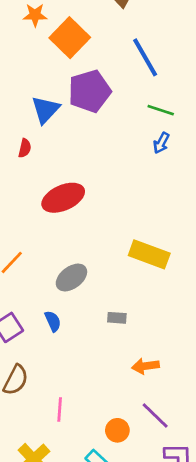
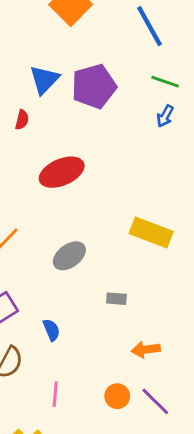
purple pentagon: (90, 91) -> (94, 86), moved
blue semicircle: (53, 321) -> (51, 330), moved
orange circle: (117, 430) -> (117, 396), moved

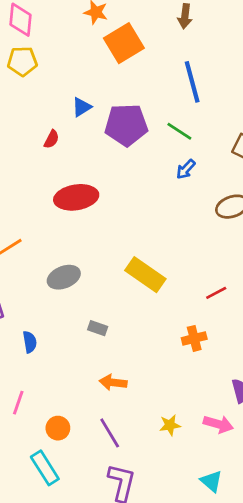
blue triangle: (44, 80) -> (82, 107), size x0.7
green line: (165, 82) -> (179, 131), moved
orange circle: (117, 396) -> (58, 428), moved

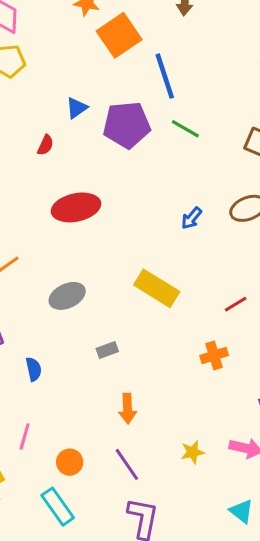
blue line: (192, 82) -> (165, 76), moved
blue arrow: (186, 169) -> (192, 218), moved
gray rectangle: (98, 328) -> (107, 350), turned -36
orange arrow: (113, 382) -> (128, 409), turned -96

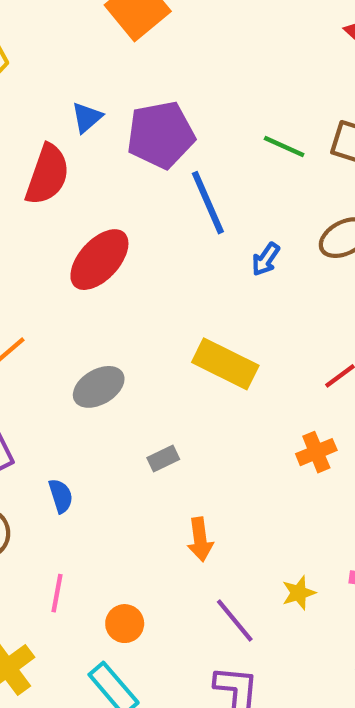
blue line: (165, 76) -> (208, 203), moved
green line: (185, 129) -> (284, 146), moved
red semicircle: (45, 145) -> (47, 175), size x2.0
red ellipse: (76, 207) -> (99, 260), turned -30
purple line: (127, 464) -> (235, 621), moved

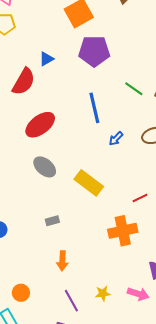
purple pentagon: (161, 135) -> (94, 51), moved
gray ellipse: (99, 387) -> (45, 167), moved, turned 60
orange cross: (316, 452) -> (123, 231), size x1.6

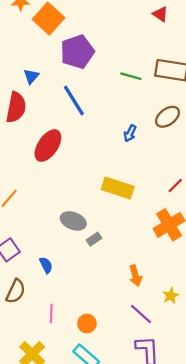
blue line: (94, 108) -> (74, 100), moved
gray ellipse: (45, 167) -> (73, 221), moved
orange arrow: (62, 261) -> (135, 276), moved

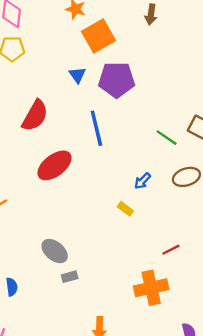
blue triangle: (31, 76) -> (77, 75), moved, turned -35
green line: (131, 76) -> (167, 138), moved
yellow rectangle: (118, 188) -> (125, 209), moved, size x0.5

